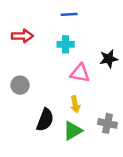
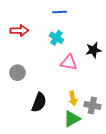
cyan cross: (66, 44) -> (56, 38), turned 32
yellow arrow: (75, 104) -> (73, 98), moved
green triangle: (73, 131) -> (72, 119), moved

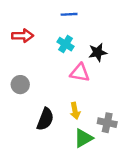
black star: (93, 50) -> (98, 52), moved
yellow arrow: (73, 98) -> (75, 111), moved

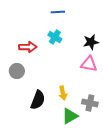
red arrow: (23, 36) -> (28, 47), moved
black star: (98, 52) -> (91, 42), moved
pink triangle: (80, 73) -> (89, 64), moved

